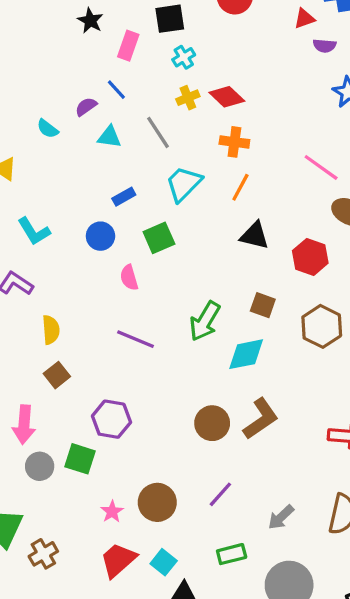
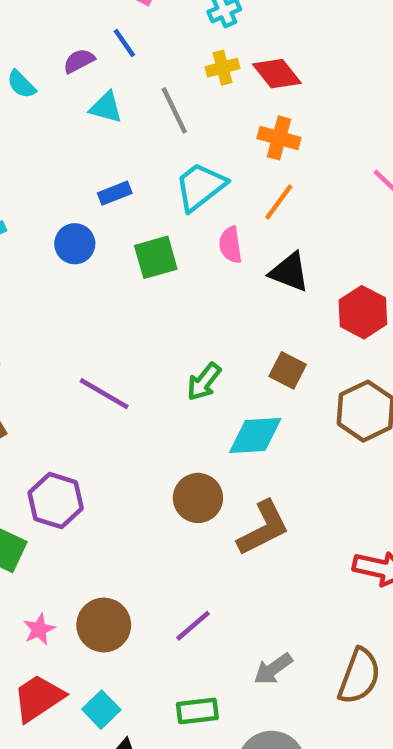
pink semicircle: (129, 278) -> (230, 245), moved
green arrow: (205, 321) -> (204, 382), size x0.7
brown circle: (212, 423) -> (198, 498), moved

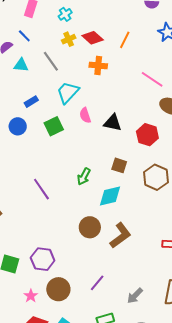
orange line: (279, 202) -> (125, 40), moved
purple line: (104, 394) -> (41, 189), turned 35
purple hexagon: (56, 501) -> (43, 259), moved

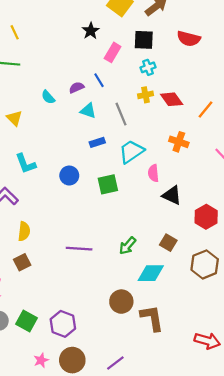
orange cross: (98, 65) -> (179, 142), moved
blue rectangle: (31, 102) -> (97, 142), moved
pink semicircle: (85, 115) -> (153, 173), moved
purple line: (41, 189) -> (79, 249), turned -65
brown L-shape: (120, 235) -> (152, 318), turned -76

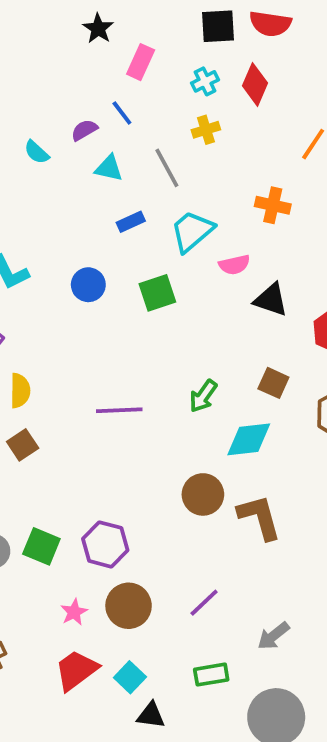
black square: (144, 40) -> (218, 26), moved
red diamond: (172, 99) -> (255, 84), moved, turned 65
pink semicircle: (153, 173) -> (234, 265), turned -91

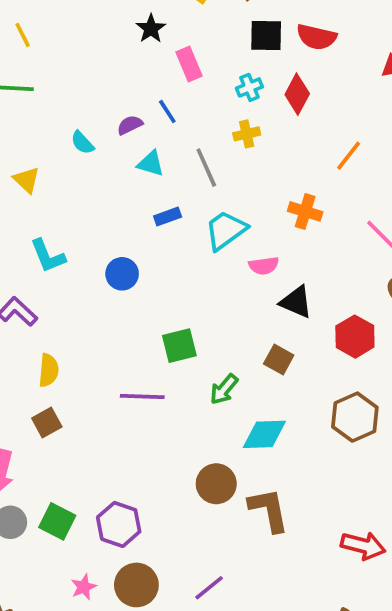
pink rectangle: (141, 62) -> (189, 64), turned -52
green square: (157, 293) -> (179, 346), moved
brown square: (273, 383) -> (279, 360), moved

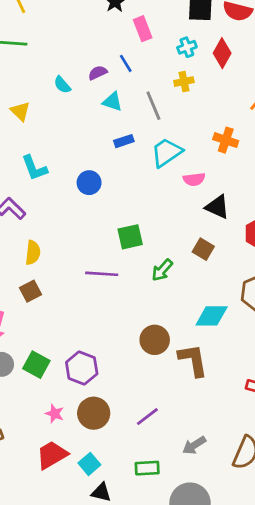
cyan diamond: (264, 434) -> (212, 316), moved
pink star: (84, 587) -> (55, 414), turned -30

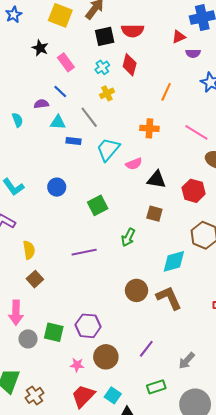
purple semicircle: (98, 73) -> (41, 104), turned 32
cyan semicircle: (62, 85) -> (17, 120), turned -144
blue rectangle: (124, 141) -> (73, 141), moved, turned 40
green square: (130, 237) -> (98, 205), moved

